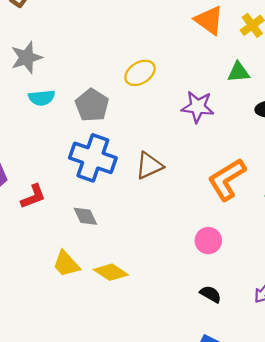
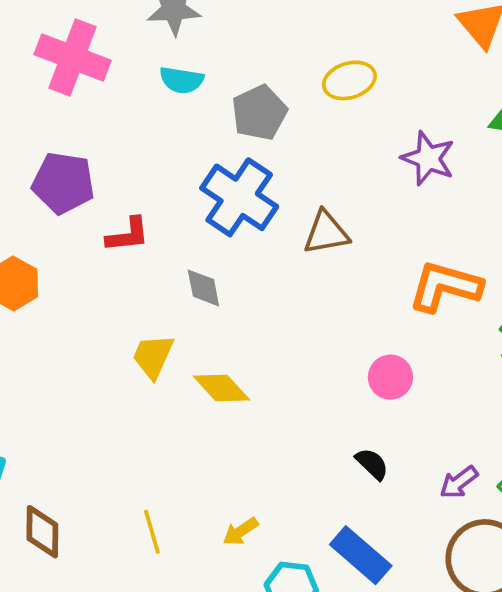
orange L-shape: (227, 179) -> (445, 287), turned 33
yellow trapezoid: (66, 264) -> (153, 356), turned 52

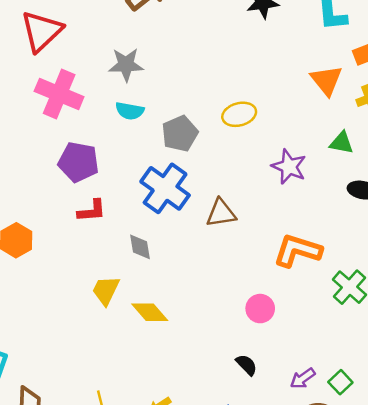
purple pentagon: (63, 183) -> (78, 162), moved

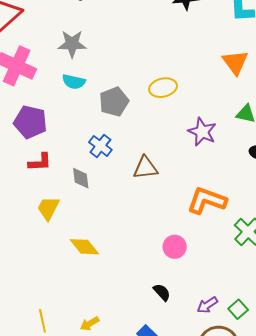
blue cross: (165, 188) -> (100, 146), size x0.6
gray diamond: (140, 247) -> (81, 178), moved
yellow trapezoid: (106, 290) -> (48, 208), moved

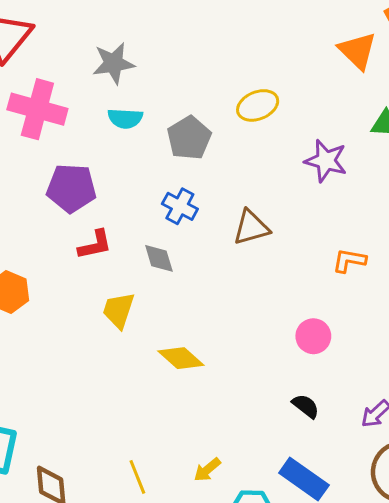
orange L-shape: (207, 200) -> (349, 260), size x0.6

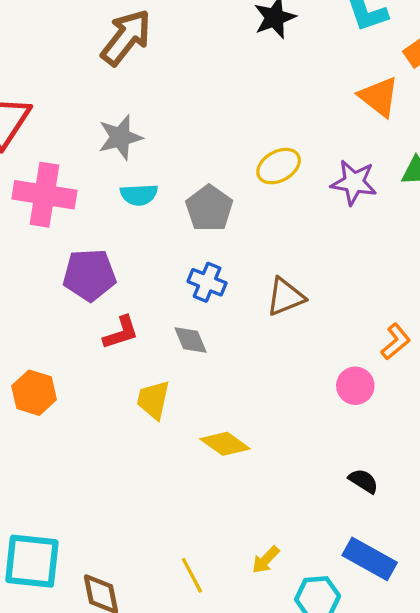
purple star: (326, 161) -> (354, 182), moved
orange L-shape: (349, 260) -> (396, 342), moved, turned 136
pink circle: (313, 336) -> (355, 386), moved

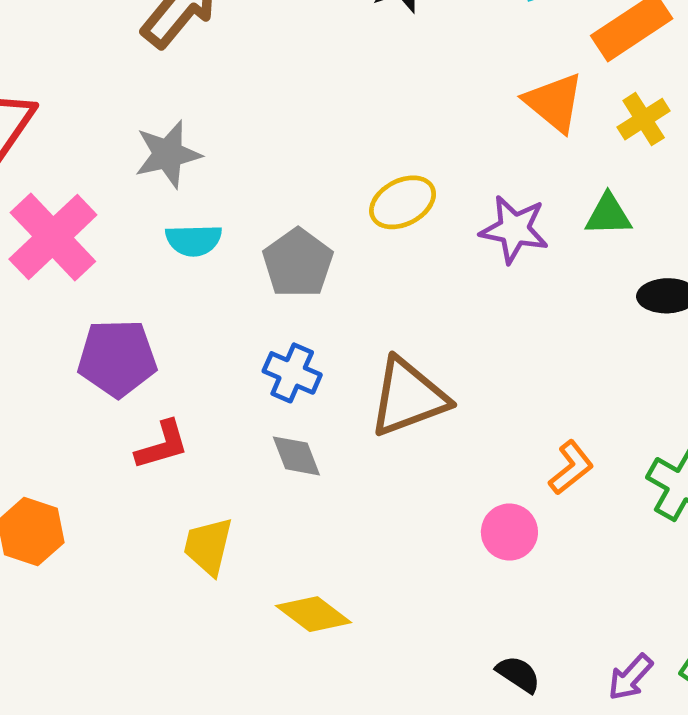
pink cross: (44, 195) -> (53, 237), turned 36
brown triangle: (285, 297) -> (408, 397), size x1.4
gray diamond: (190, 340) -> (296, 456), moved

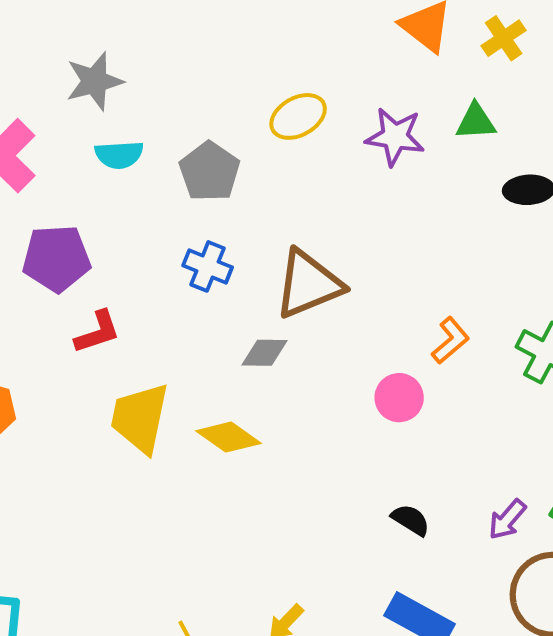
gray diamond: (296, 456) -> (264, 353), moved, turned -66
yellow trapezoid: (208, 546) -> (140, 418), size x1.4
yellow diamond: (314, 614) -> (228, 437), moved

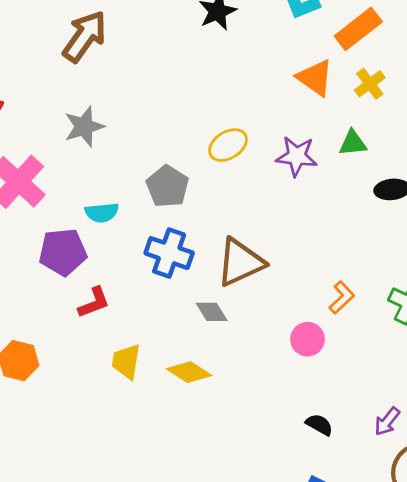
cyan semicircle: (119, 155) -> (102, 213), moved
blue cross: (208, 266) -> (169, 253), size x1.4
gray diamond: (264, 353) -> (212, 312), turned 60
yellow trapezoid: (140, 418) -> (126, 361), size x0.7

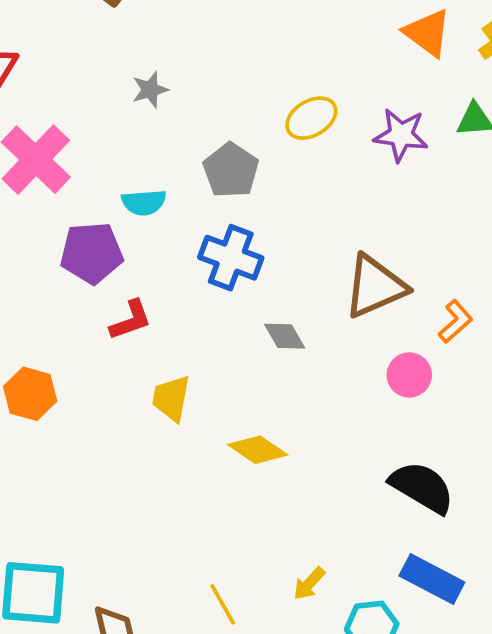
gray star: (84, 127) -> (150, 90), moved, size x0.7
brown triangle: (240, 262) -> (375, 286), moved
yellow diamond: (189, 372) -> (258, 450), moved
black semicircle: (319, 425) -> (422, 487), size x1.8

